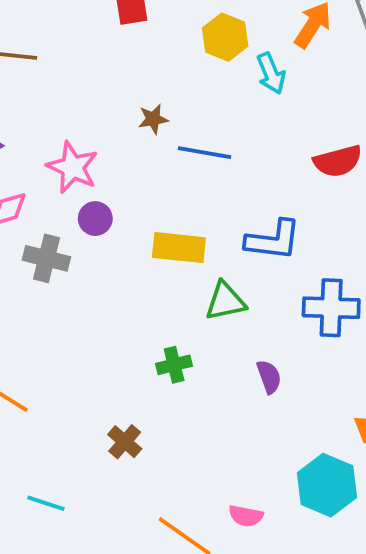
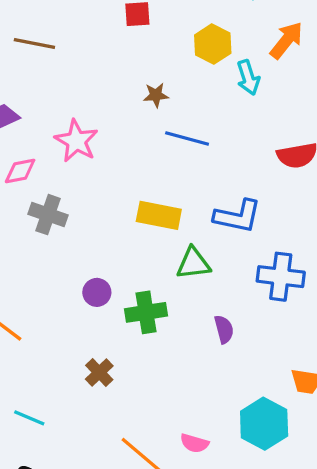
brown star: (153, 119) -> (156, 95), moved
purple circle: (95, 219) -> (97, 292), moved
green cross: (174, 365) -> (146, 312), size x1.4

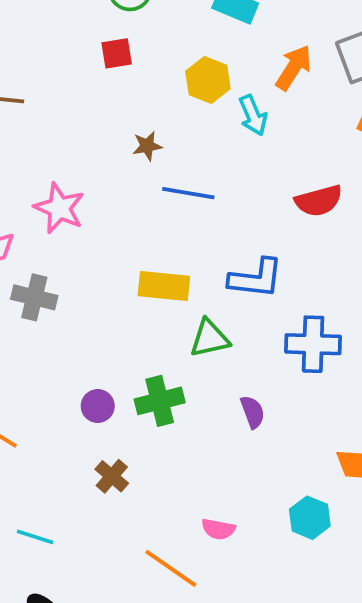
purple circle: (97, 292) -> (98, 406), moved
cyan hexagon: (264, 424) -> (310, 518), size x0.7
pink semicircle: (194, 443) -> (218, 529), moved

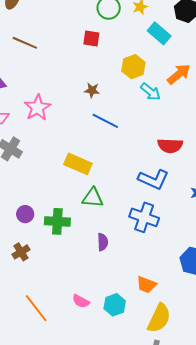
cyan arrow: (253, 115) -> (151, 92), turned -45
blue L-shape: (256, 278) -> (153, 179), moved
pink semicircle: (218, 529) -> (81, 301), moved

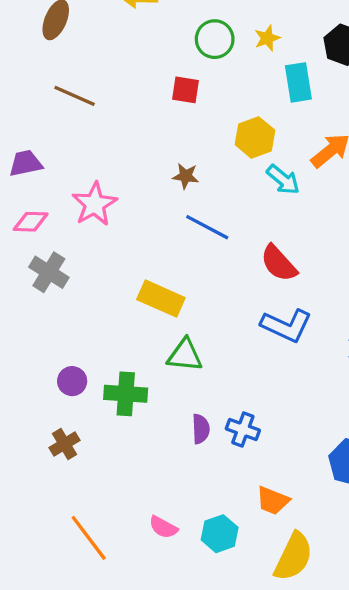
cyan rectangle: (159, 33) -> (298, 82), turned 40
red semicircle: (170, 146) -> (279, 263), moved, turned 45
blue cross: (144, 217) -> (243, 430), moved, size x0.7

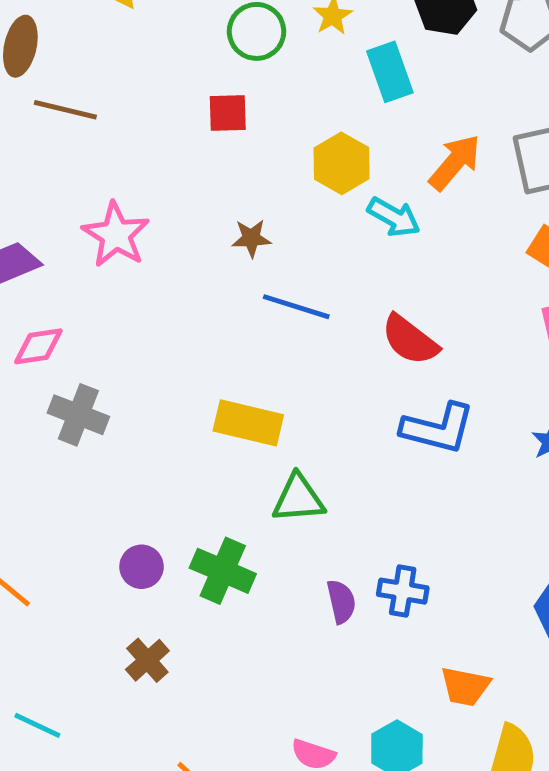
brown line: (75, 96) -> (65, 110), moved
pink star: (95, 204) -> (116, 235), moved
green cross: (126, 394) -> (223, 571), turned 30

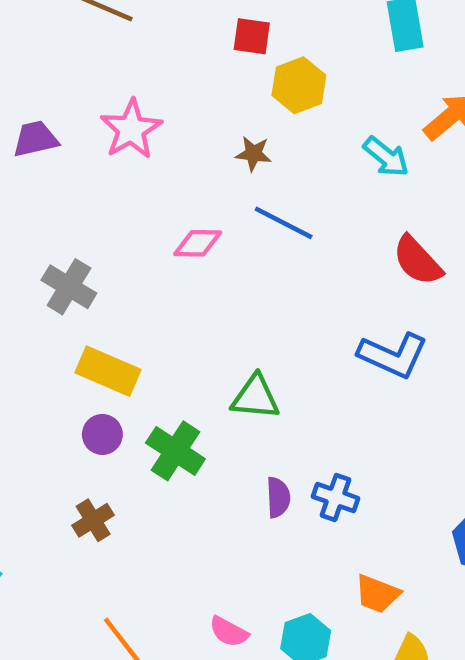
yellow hexagon: (342, 163) -> (299, 85), moved
red semicircle: (410, 340) -> (417, 261), moved
pink diamond: (38, 346) -> (198, 243), moved
yellow rectangle: (248, 423) -> (108, 371), moved

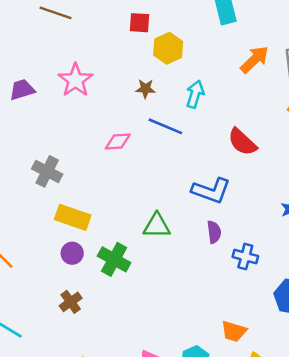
cyan arrow: (386, 157) -> (195, 94), moved, turned -108
blue L-shape: (393, 355) -> (211, 191), moved
purple semicircle: (278, 497) -> (214, 232), moved
blue cross: (335, 497) -> (245, 257), moved

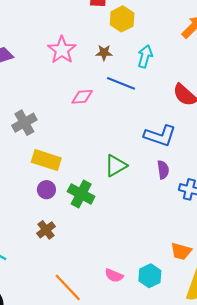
pink star: (75, 80) -> (62, 50), moved
gray cross: (47, 171) -> (24, 123), turned 35
green triangle: (157, 226) -> (116, 166), turned -30

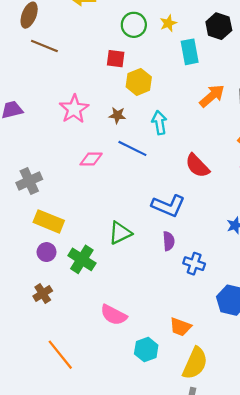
cyan arrow: (145, 56) -> (159, 123), turned -30
pink semicircle: (114, 276) -> (114, 315), moved, size x1.4

